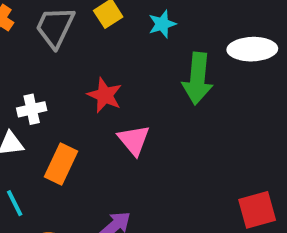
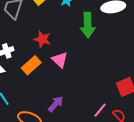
orange rectangle: (61, 164) -> (31, 65), moved, turned 30

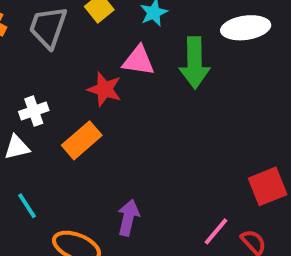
pink triangle: (60, 60) -> (138, 61), moved, turned -36
purple arrow: (56, 104) -> (128, 218), turned -30

